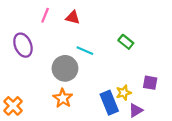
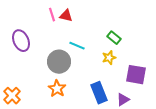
pink line: (45, 15) -> (52, 15), moved, turned -40
purple square: (150, 83) -> (136, 75), size x1.5
yellow star: (124, 93) -> (109, 58), moved

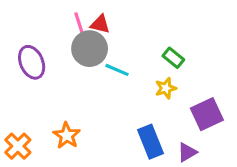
gray circle: (59, 62) -> (90, 49), moved
purple square: (136, 75) -> (207, 114), turned -35
orange star: (57, 89) -> (67, 135), moved

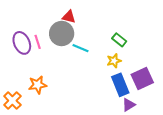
pink line: (79, 23) -> (38, 42), moved
orange star: (67, 135) -> (38, 85), moved, turned 30
blue rectangle: (151, 142) -> (120, 85), moved

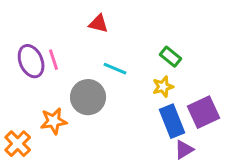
gray circle: (62, 34) -> (88, 97), moved

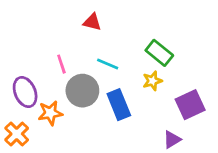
green rectangle: (170, 57) -> (159, 53), size x1.4
pink line: (54, 60) -> (61, 64), moved
purple ellipse: (31, 61) -> (25, 92), moved
blue rectangle: (172, 121) -> (119, 105), moved

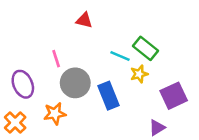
cyan line: (108, 64) -> (120, 56), moved
orange star: (50, 113) -> (55, 114), moved

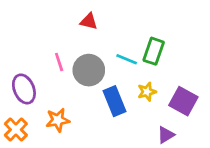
green rectangle: (146, 48) -> (154, 51), turned 70
yellow star: (139, 74) -> (147, 92), moved
gray circle: (75, 83) -> (89, 70), moved
purple square: (174, 96) -> (183, 101), turned -36

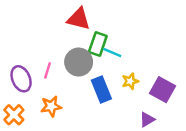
red triangle: (89, 21) -> (79, 19), size x1.5
green rectangle: (154, 51) -> (98, 44), moved
pink line: (59, 62) -> (47, 70), moved, turned 35

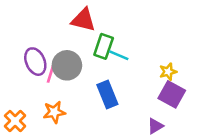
gray circle: (79, 62) -> (67, 65), moved
purple ellipse: (21, 79) -> (35, 62), moved
yellow star: (130, 81) -> (168, 72), moved

